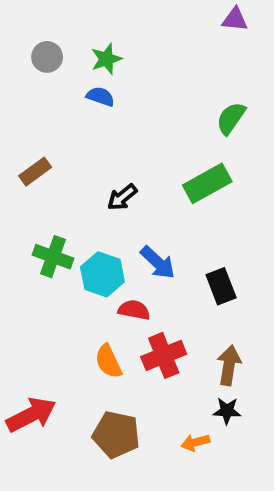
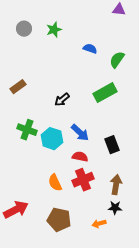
blue semicircle: (100, 96) -> (90, 49), moved
red semicircle: (134, 310) -> (80, 157), moved

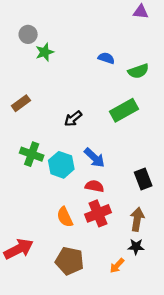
green star: (54, 30) -> (45, 52), moved
green semicircle: (117, 60) -> (138, 71), turned -144
black rectangle: (112, 145) -> (143, 179), moved
orange arrow: (99, 224) -> (117, 266), turned -32

